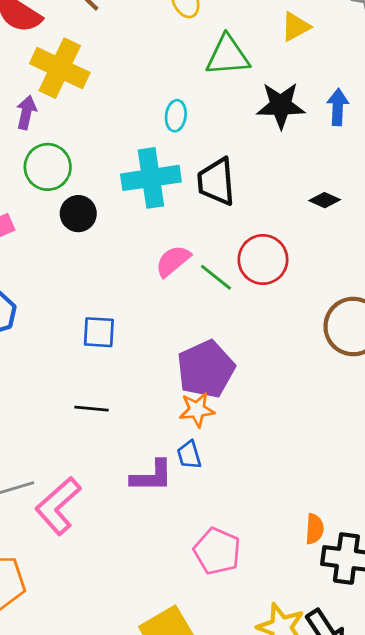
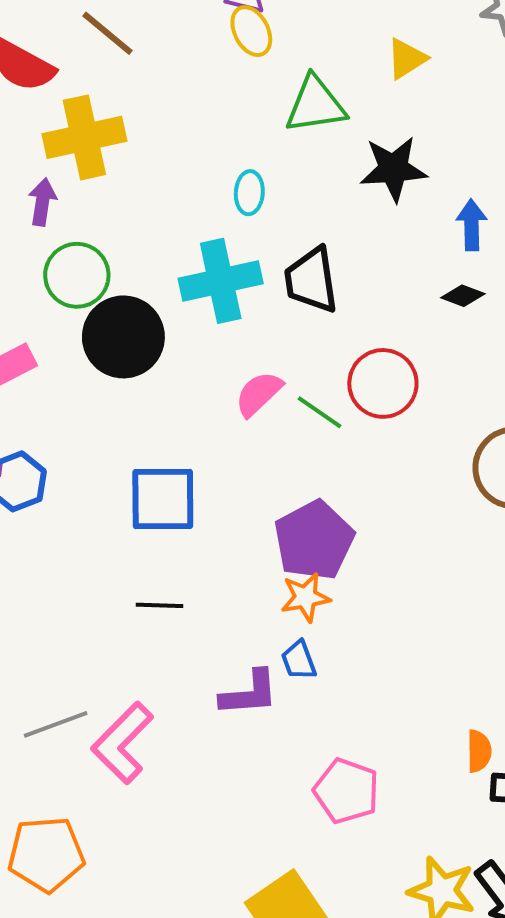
yellow cross: (60, 68) -> (84, 137), turned -34
blue arrow: (338, 107) -> (472, 225), moved
black circle: (78, 214) -> (123, 337), size x1.6
blue square: (99, 332) -> (163, 499), size x1.5

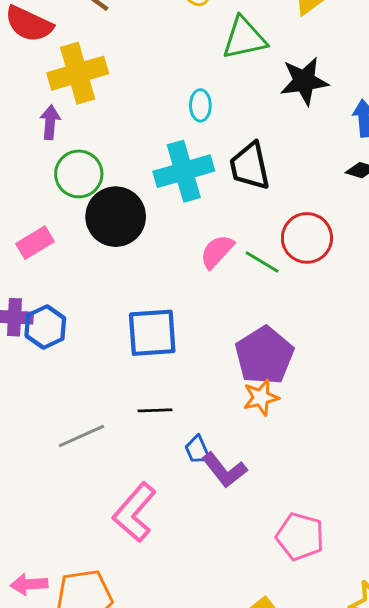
blue trapezoid: (299, 660) -> (197, 450), moved
purple L-shape: (249, 693) -> (224, 470), turned 60
gray line: (56, 724) -> (81, 436), moved

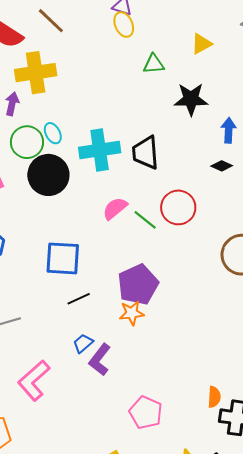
green triangle: (244, 38) -> (154, 64), size x0.7
cyan ellipse: (200, 105) -> (53, 133), moved, turned -35
black line: (155, 410) -> (79, 299), moved, turned -30
blue trapezoid: (197, 450) -> (83, 343), turned 65
purple L-shape: (224, 470) -> (100, 360), turned 68

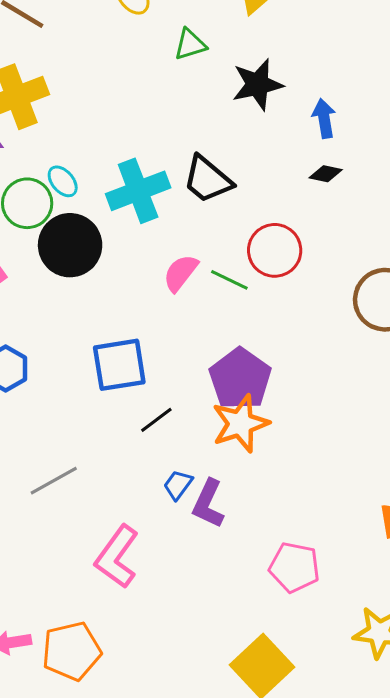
black trapezoid: (146, 153) -> (208, 180), turned -33
orange star: (132, 313) -> (240, 424), size x1.5

